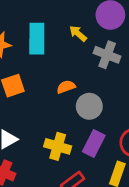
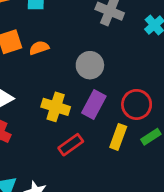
orange semicircle: (66, 87) -> (39, 48), moved

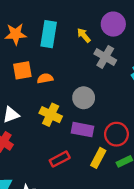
purple rectangle: (94, 105) -> (82, 130), turned 65
yellow cross: (56, 107) -> (51, 115), moved

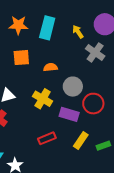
orange semicircle: (45, 78) -> (51, 67), moved
red circle: (116, 134) -> (93, 104), moved

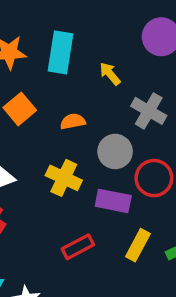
yellow arrow: (78, 32) -> (110, 74), moved
gray cross: (95, 52) -> (149, 111), moved
orange square: (21, 58) -> (20, 109), turned -30

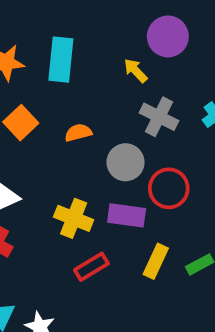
yellow arrow: (110, 74) -> (136, 71), moved
yellow cross: (64, 178) -> (74, 218), moved

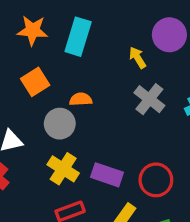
gray circle: (125, 162) -> (60, 124), moved
red circle: (169, 188) -> (156, 180), moved

